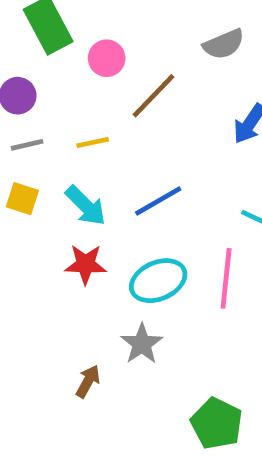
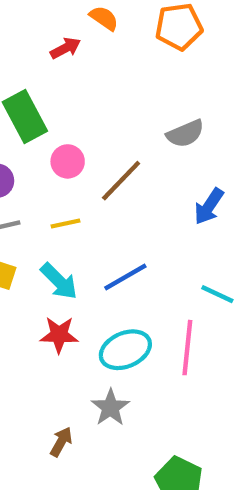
pink circle: (107, 58) -> (68, 161), moved

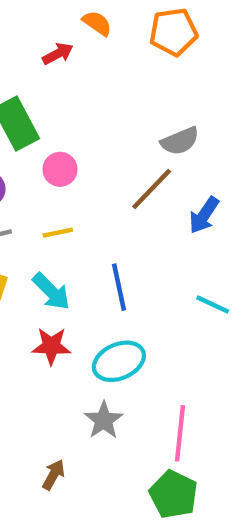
brown line: (121, 181) -> (152, 189), moved
blue line: (125, 277) -> (119, 287), turned -72
pink line: (187, 348) -> (180, 433), moved
brown arrow: (61, 442) -> (53, 475), moved

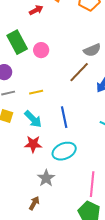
pink circle: (60, 169) -> (41, 50), moved
gray star: (104, 420) -> (46, 178), moved

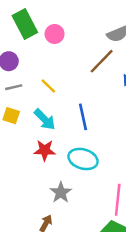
yellow line: (36, 92) -> (48, 86), turned 56
cyan ellipse: (64, 151) -> (83, 159), turned 40

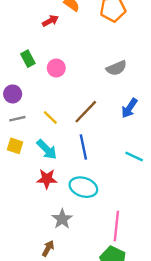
green rectangle: (25, 24) -> (28, 59), size x0.6
brown line: (102, 61) -> (86, 112), moved

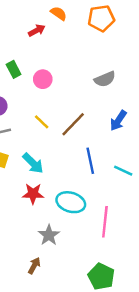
yellow line: (50, 118) -> (42, 122), moved
blue line: (83, 147) -> (90, 161), moved
pink line: (116, 226) -> (105, 222), moved

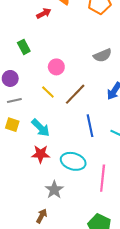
pink circle: (43, 79) -> (56, 67), moved

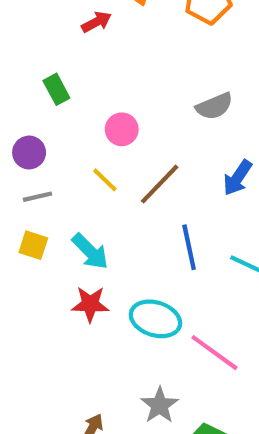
pink line: (103, 178) -> (214, 353), turned -60
gray star: (54, 190) -> (160, 405), moved

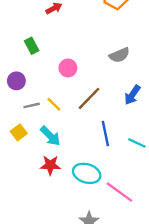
yellow line: (105, 180) -> (54, 104), moved
gray line: (37, 197) -> (32, 105), moved
yellow square: (33, 245) -> (19, 132), turned 35

